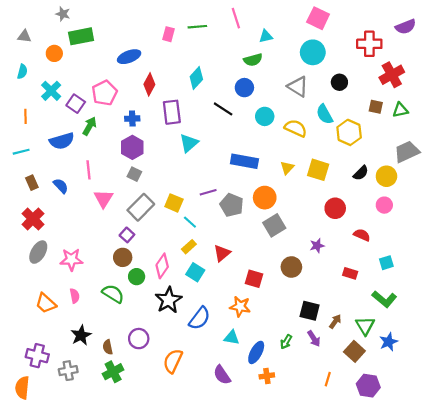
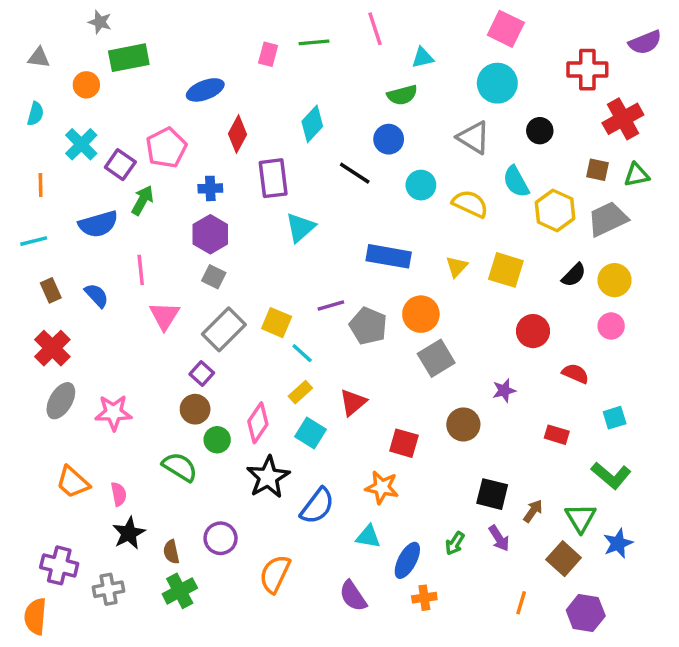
gray trapezoid: (407, 152) -> (608, 219), moved
pink semicircle: (75, 296) -> (119, 494), moved

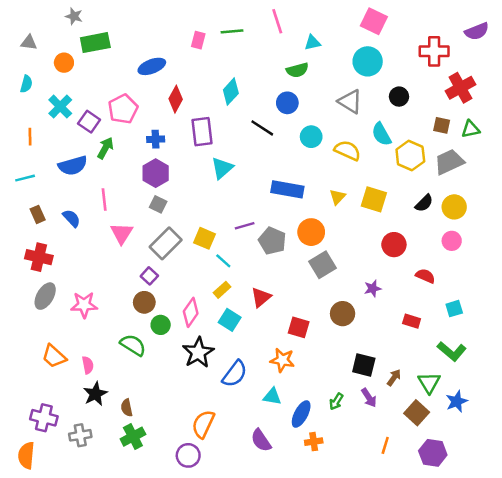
red cross: (52, 348) -> (39, 257), turned -32
purple circle: (221, 538) -> (188, 455), moved

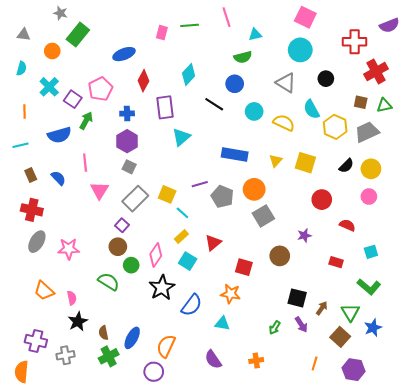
green rectangle: (95, 43) -> (78, 35), turned -40
blue ellipse: (301, 414) -> (132, 338), moved

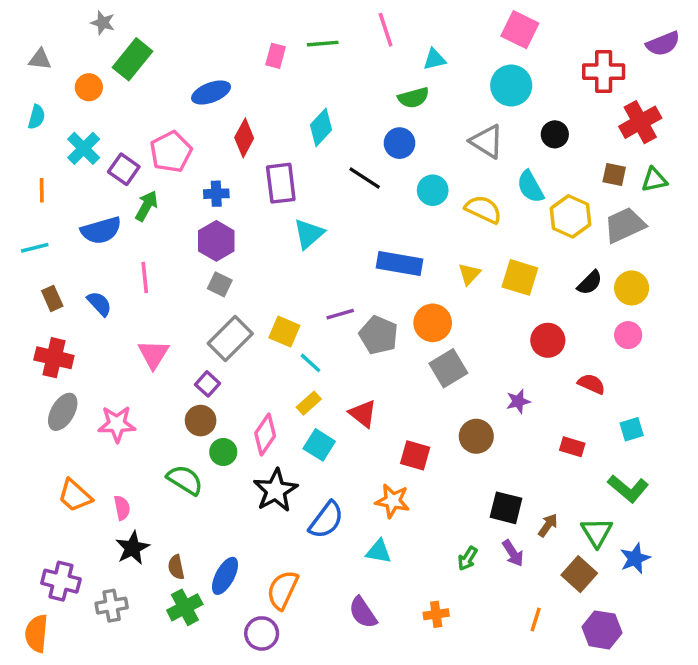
pink triangle: (99, 190) -> (153, 354), moved
red triangle: (213, 243) -> (363, 414), turned -42

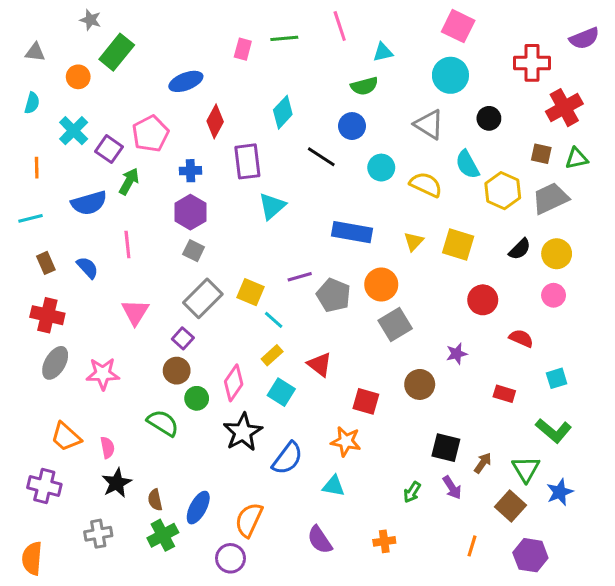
purple cross: (61, 581) -> (44, 486), moved

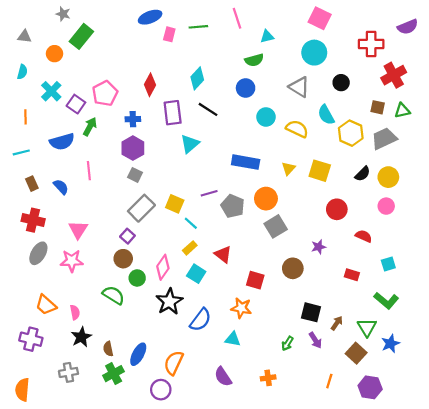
blue ellipse: (186, 81) -> (150, 17), moved
black line: (321, 157) -> (208, 109), moved
pink triangle: (135, 312) -> (78, 230), moved

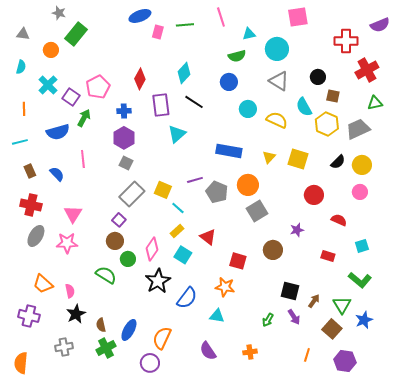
pink square: (320, 18) -> (298, 17), turned -35
cyan circle: (314, 53) -> (277, 49), moved
brown square: (378, 107) -> (333, 96), moved

